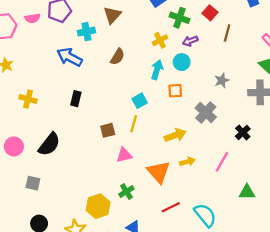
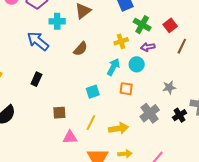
yellow line: (134, 124) -> (91, 123), moved
black cross: (243, 132) -> (180, 115), moved

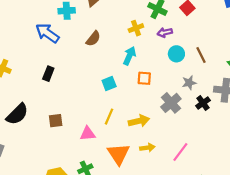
brown line: (182, 46) -> (201, 55), moved, turned -49
cyan circle: (137, 64) -> (176, 54), moved
gray star: (169, 87) -> (189, 83), moved
brown square: (59, 113) -> (56, 121), moved

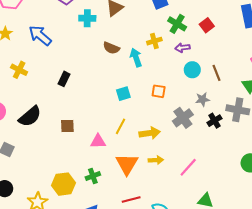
blue arrow: (47, 33) -> (40, 35), moved
brown semicircle: (93, 39) -> (111, 48), turned 70
cyan arrow: (129, 56) -> (136, 58), moved, turned -48

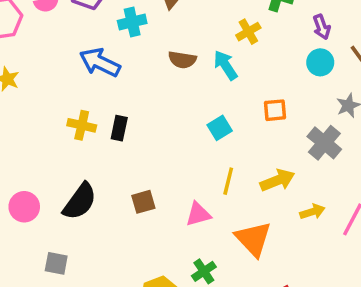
blue arrow: (40, 35) -> (100, 62), moved
purple arrow: (182, 48) -> (322, 27), moved, turned -88
yellow cross: (19, 70) -> (82, 125), moved
yellow arrow: (156, 160) -> (312, 212), moved

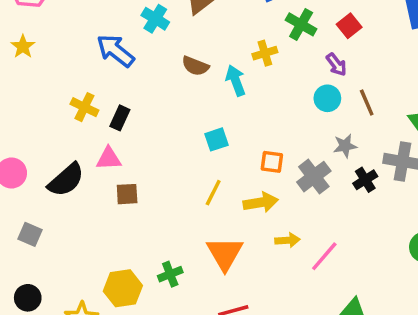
cyan cross: (132, 22) -> (155, 19), turned 32
purple arrow: (322, 27) -> (336, 64), turned -30
orange square: (275, 110) -> (272, 162), moved
pink triangle: (198, 214) -> (109, 158), moved

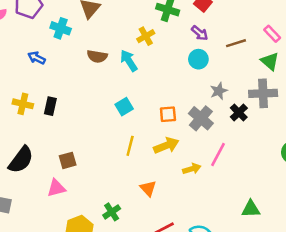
blue arrow: (115, 51) -> (37, 58), size x0.6
brown line: (367, 103) -> (236, 43), moved, turned -72
pink triangle: (109, 158) -> (56, 188), moved
orange triangle: (225, 253) -> (148, 188), size x0.6
pink line: (324, 256) -> (218, 154), moved

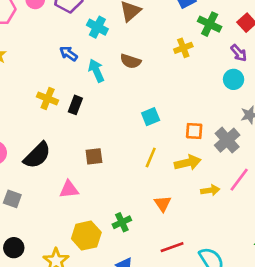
cyan arrow: (129, 61) -> (96, 71), moved
brown square: (68, 160) -> (94, 156), moved

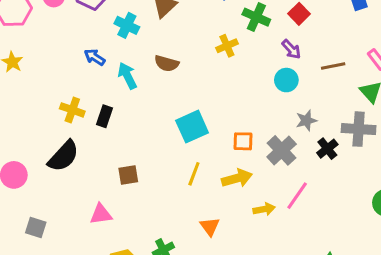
cyan square: (151, 117) -> (192, 127), size x1.5
black semicircle: (37, 155) -> (63, 156), moved

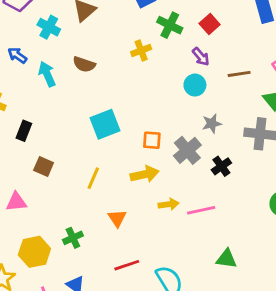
black rectangle: (105, 116) -> (24, 131), moved
black cross: (327, 149) -> (221, 166), moved
yellow line: (194, 174) -> (93, 178), moved
brown square: (128, 175) -> (44, 166), turned 30
pink line: (297, 196) -> (201, 210), moved, turned 40

